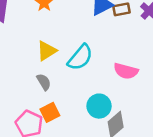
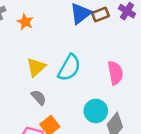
pink semicircle: (126, 71) -> (115, 73), turned -105

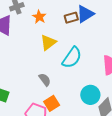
brown rectangle: (100, 15) -> (71, 18), moved
yellow triangle: (36, 67) -> (48, 43), moved

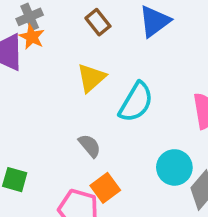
orange star: (39, 17) -> (32, 37), moved
brown rectangle: (71, 18) -> (98, 22), moved, turned 72

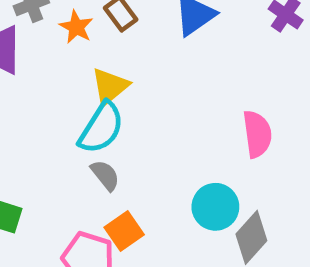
orange star: (32, 37) -> (76, 27), moved
cyan semicircle: (136, 102) -> (101, 128), moved

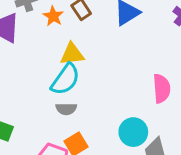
yellow triangle: (110, 86) -> (72, 54), turned 30
gray semicircle: (105, 175) -> (66, 109), turned 126

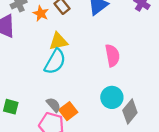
pink semicircle: (162, 88) -> (112, 55), moved
gray semicircle: (66, 109) -> (54, 105), moved, turned -126

